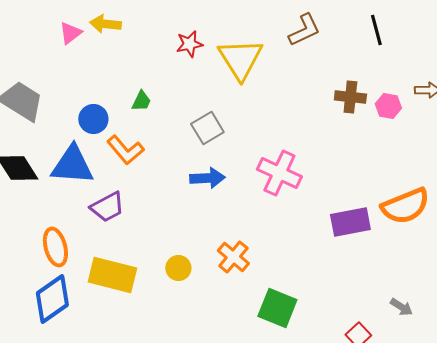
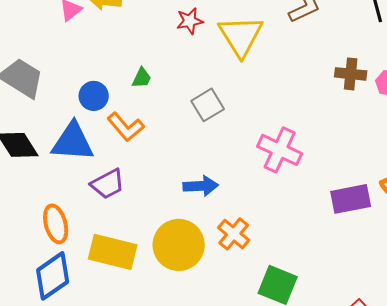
blue arrow: (207, 178) -> (201, 186), moved
yellow circle: (178, 268) -> (179, 245), size x2.0

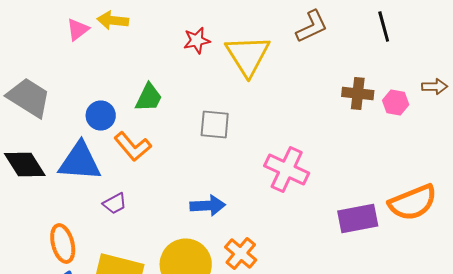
green trapezoid: (142, 78) -> (149, 98), size x1.4
gray square: (208, 105) -> (215, 124), turned 36
purple trapezoid: (108, 184) -> (115, 204), size x0.7

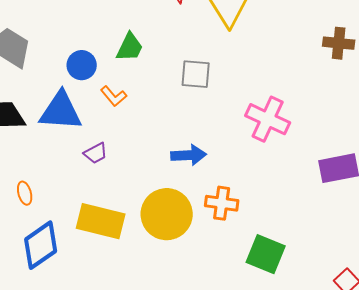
orange L-shape: (133, 146) -> (114, 96), size x0.7
orange ellipse: (63, 244) -> (25, 193), moved, size x0.6
orange cross: (241, 254) -> (222, 203), turned -32

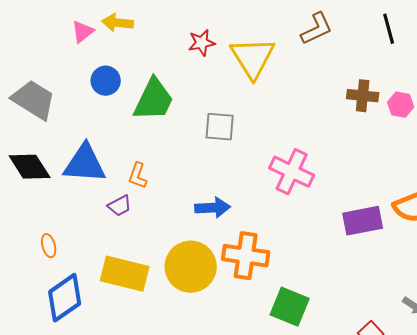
green trapezoid: (130, 47) -> (154, 100), size x1.5
blue circle: (82, 65) -> (106, 81), moved
orange L-shape: (114, 96) -> (138, 176), moved, turned 60
orange cross: (222, 203) -> (246, 256), size x1.4

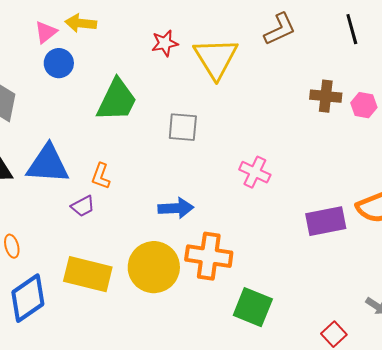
blue circle: (106, 81) -> (59, 63), moved
pink cross: (292, 172) -> (255, 172), size x0.7

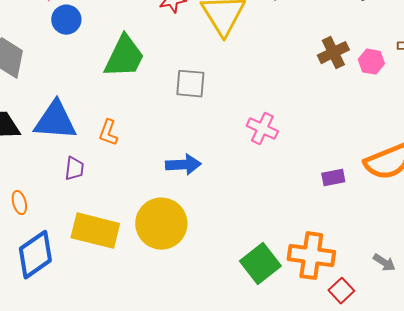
brown cross: (326, 96) -> (333, 53), turned -32
purple trapezoid: (83, 206) -> (74, 169), moved, turned -55
purple rectangle: (326, 221) -> (333, 178), size x0.6
orange cross: (209, 256) -> (311, 256), moved
green square: (253, 307) -> (260, 264), turned 30

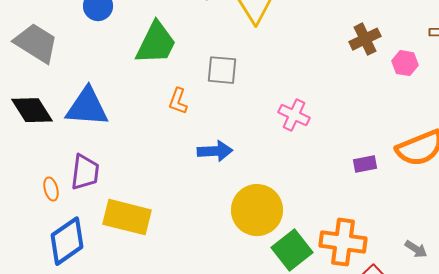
pink hexagon: (371, 62) -> (405, 63), moved
orange L-shape: (108, 133) -> (178, 101), moved
purple trapezoid: (74, 169) -> (85, 172), moved, size x1.5
yellow circle: (161, 224) -> (257, 210), moved

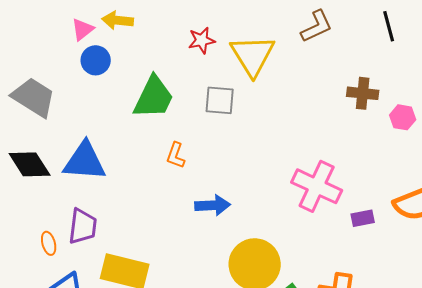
brown cross: (365, 39) -> (363, 93), turned 32
gray square: (222, 70) -> (220, 100), moved
pink cross: (294, 115) -> (317, 186), moved, size x1.6

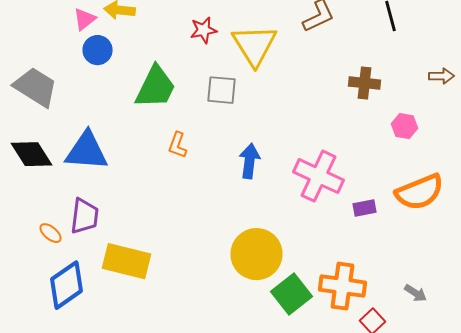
pink hexagon: (403, 117) -> (404, 126), moved
blue arrow: (213, 205) -> (250, 161), moved, turned -80
orange ellipse: (49, 243) -> (50, 233), turned -35

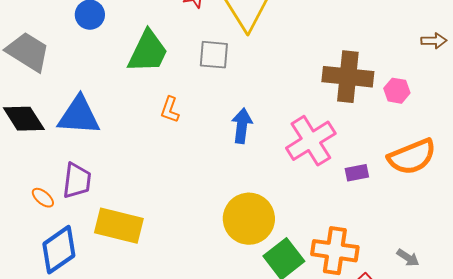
brown cross: (364, 83) -> (348, 77), moved, size x1.6
pink cross: (318, 176) -> (311, 141), turned 33

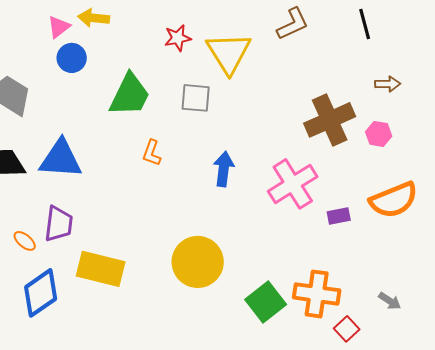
brown arrow: (434, 41) -> (388, 84), moved
brown cross: (348, 77) -> (330, 120), turned -30
yellow circle: (249, 219) -> (198, 262), moved

